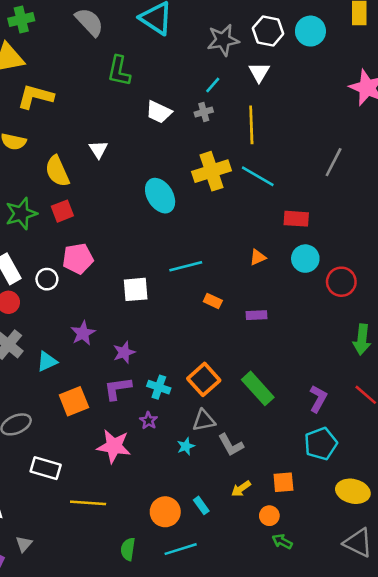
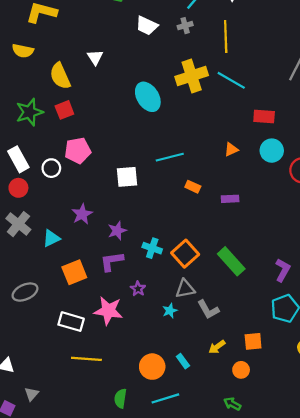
cyan cross: (159, 387) -> (152, 248), moved
white rectangle: (46, 468) -> (71, 322), moved
green arrow: (282, 541) -> (232, 404), moved

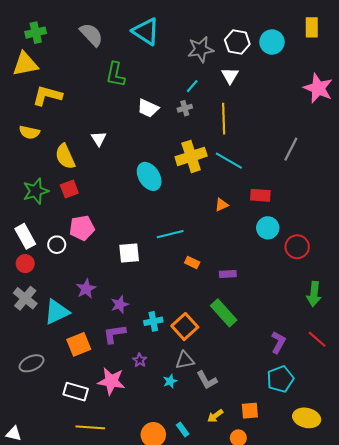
orange triangle: (231, 149) -> (222, 205), moved
cyan triangle: (51, 238) -> (57, 312), size x1.5
cyan cross: (152, 248) -> (153, 321), turned -30
green rectangle: (231, 261) -> (224, 313), moved

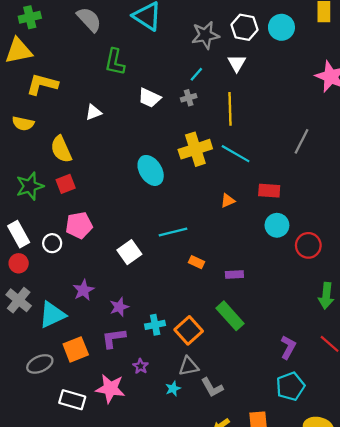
white triangle: (99, 139) -> (94, 112), moved, turned 42
white square: (129, 253) -> (129, 252), turned -30
gray ellipse: (31, 363) -> (40, 364), moved

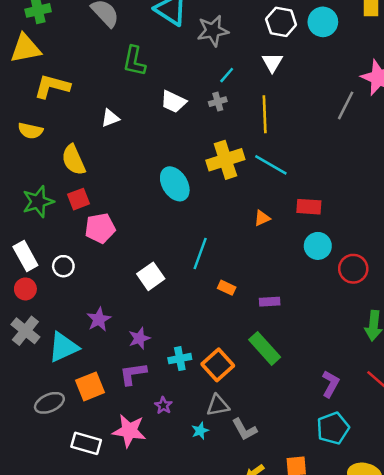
gray star: (205, 35) -> (213, 31), moved
gray line: (302, 141) -> (346, 105), moved
pink pentagon: (79, 225) -> (100, 228), moved
cyan line: (173, 232) -> (200, 254), turned -56

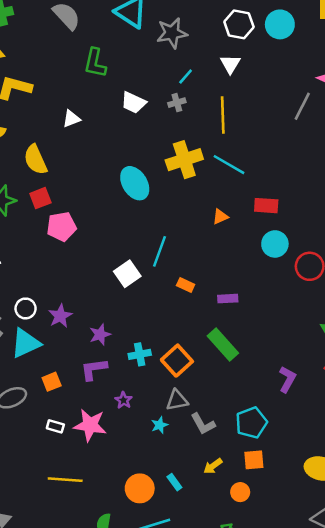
white circle: (63, 266) -> (26, 308), moved
white square: (151, 276) -> (127, 274), moved
orange square: (90, 386) -> (52, 382), size x0.7
cyan pentagon: (333, 428) -> (251, 423), moved
white rectangle: (86, 443) -> (55, 426), moved, size x0.6

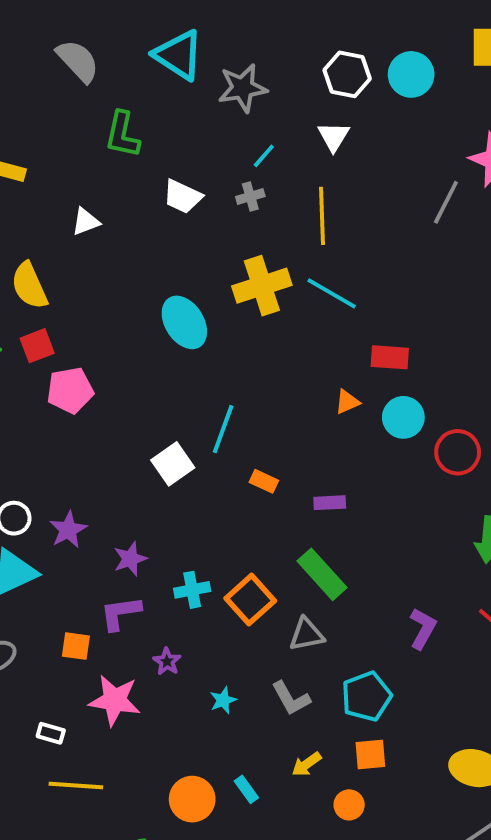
orange triangle: (220, 217) -> (347, 402), moved
orange square: (52, 382) -> (76, 646), moved, turned 30
gray triangle: (177, 400) -> (306, 634), moved
white rectangle: (55, 426) -> (51, 733), moved

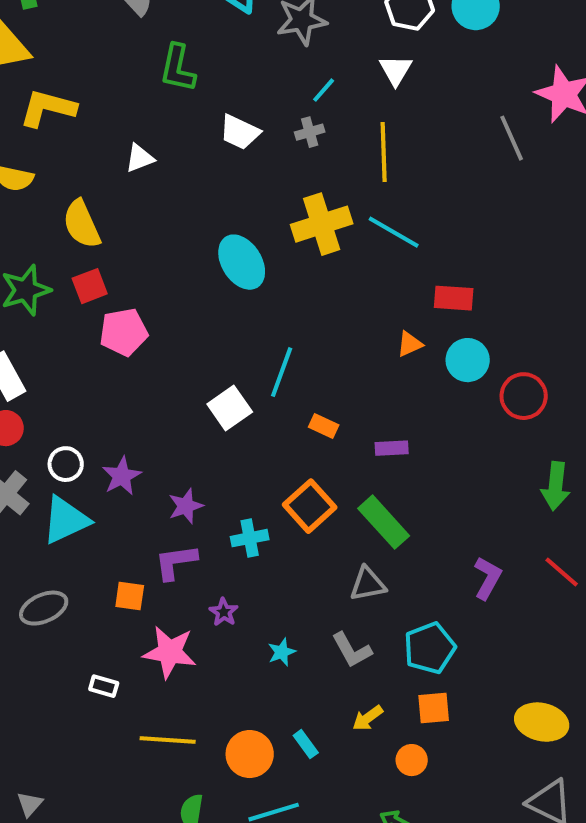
gray line: (446, 202) -> (512, 138), turned -51
orange square: (250, 600) -> (310, 506), moved
yellow line: (76, 786) -> (168, 740), moved

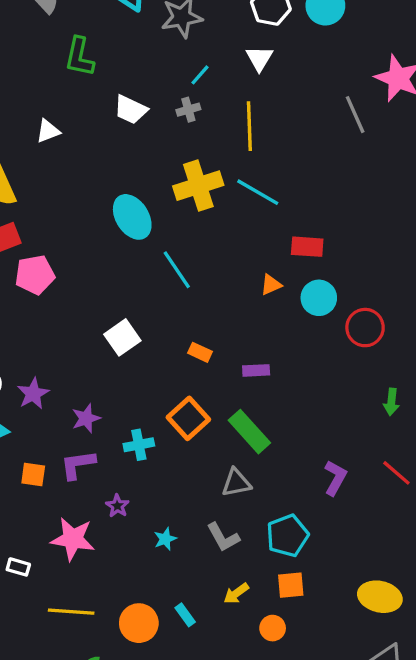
cyan line: (282, 372) -> (177, 270), moved, turned -54
green arrow: (556, 486) -> (391, 402), size x0.7
orange square: (130, 596) -> (33, 475), moved

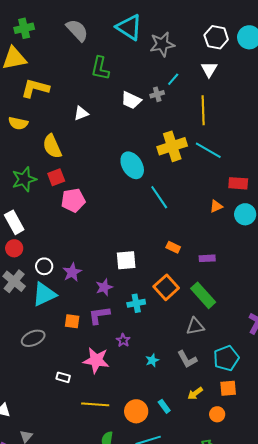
gray cross: (188, 110) -> (157, 94), moved
white square: (122, 337) -> (126, 260), moved, turned 30

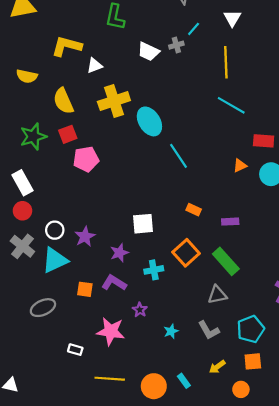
yellow L-shape: (35, 88) -> (67, 46), moved
yellow cross: (172, 146) -> (114, 101), moved
purple L-shape: (99, 315) -> (114, 283), turned 40

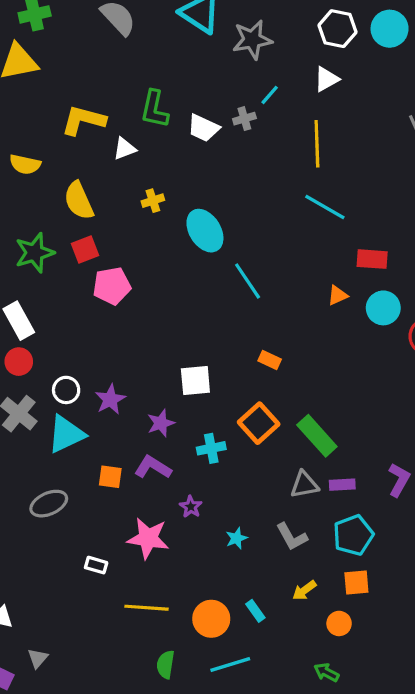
green L-shape: (115, 17) -> (154, 109), moved
white triangle: (232, 18) -> (326, 79), turned 30
yellow cross: (114, 101) -> (153, 201), size x0.5
purple rectangle: (230, 222) -> (342, 485), moved

